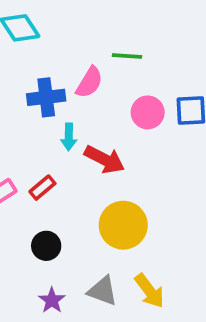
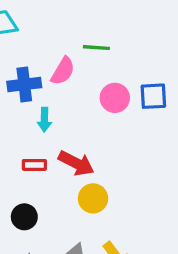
red arrow: (104, 159) -> (76, 163), moved
red rectangle: (42, 188) -> (34, 165), moved, turned 40
yellow circle: (123, 225) -> (93, 198), size x0.7

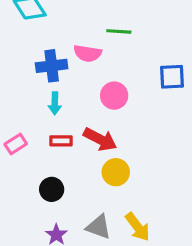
pink semicircle: (63, 71) -> (88, 53), turned 68
pink circle: (115, 98) -> (114, 96), moved
cyan arrow: (44, 120) -> (55, 103), moved

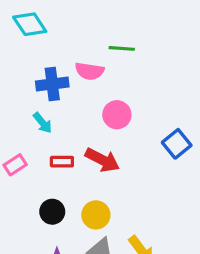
blue square: (172, 77) -> (177, 144), moved, turned -36
cyan arrow: (55, 103) -> (43, 123), moved, turned -40
yellow circle: (116, 172) -> (96, 215), moved

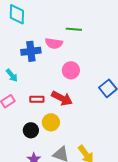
cyan diamond: (30, 24) -> (17, 14), turned 35
cyan arrow: (43, 123) -> (12, 75), moved
yellow circle: (96, 215) -> (51, 122), moved

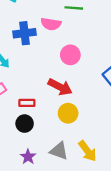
red rectangle: (37, 99) -> (27, 103), moved
yellow circle: (51, 122) -> (68, 113), moved

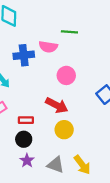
purple star: (28, 157) -> (27, 161), moved

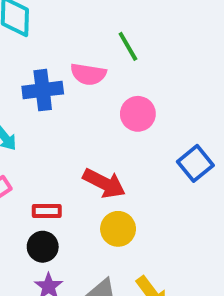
green line: (69, 32) -> (128, 46), turned 56
pink circle: (66, 75) -> (138, 114), moved

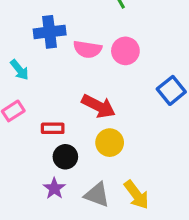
pink semicircle: (88, 74) -> (87, 49), moved
black circle: (43, 247) -> (65, 157), moved

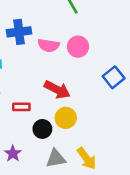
black circle: (65, 157) -> (42, 129), moved
purple star: (54, 188) -> (13, 154), moved
gray triangle: (97, 195) -> (56, 158), turned -30

